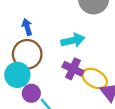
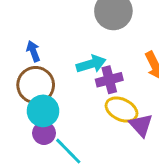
purple cross: (73, 69) -> (109, 80), moved, turned -36
cyan circle: (17, 75) -> (43, 111), moved

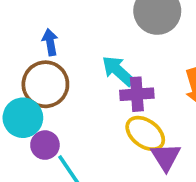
cyan arrow: (91, 64) -> (118, 71), turned -132
cyan circle: (43, 111) -> (23, 118), moved

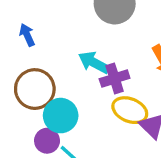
blue arrow: (50, 42) -> (27, 35), moved
cyan circle: (23, 118) -> (61, 116), moved

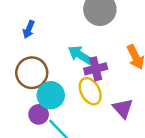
blue arrow: (27, 35) -> (29, 29), turned -138
yellow ellipse: (130, 110) -> (90, 91), moved, turned 36

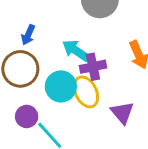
blue arrow: (29, 29) -> (28, 35), moved
cyan circle: (51, 95) -> (61, 86), moved

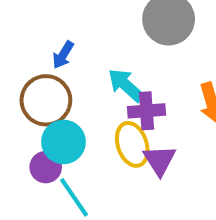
cyan circle: (61, 86) -> (63, 142), moved
purple triangle: (122, 113) -> (159, 160), moved

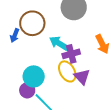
blue arrow: (63, 55) -> (15, 35), moved
brown circle: (46, 100) -> (32, 23), moved

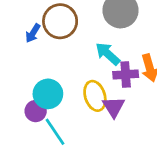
cyan arrow: (59, 43) -> (108, 54), moved
purple cross: (71, 54) -> (126, 74), moved

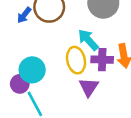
yellow ellipse: (95, 96) -> (76, 60), moved

